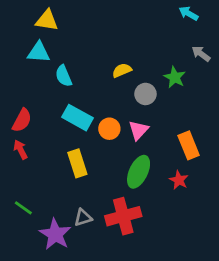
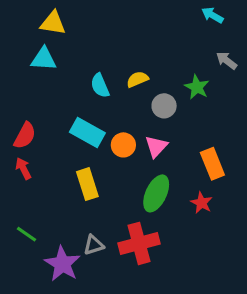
cyan semicircle: (64, 76) -> (100, 86), moved

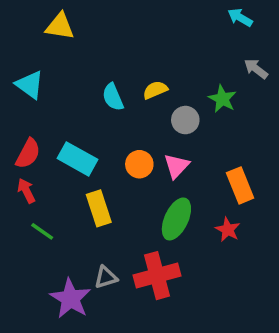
cyan triangle: (44, 59) -> (30, 85), moved, turned 32
cyan rectangle: (87, 132) -> (77, 159), moved
green line: (26, 234) -> (42, 231), moved

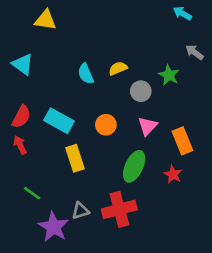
pink triangle: (176, 166) -> (147, 126), moved
green line: (42, 231) -> (32, 193), moved

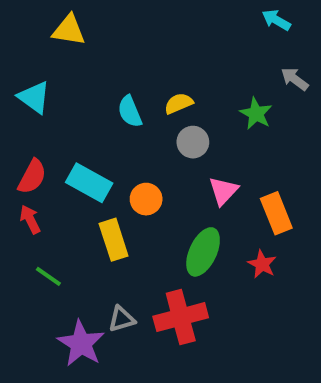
gray circle: (141, 91) -> (193, 142), moved
orange circle: (106, 125) -> (146, 199), moved
green line: (32, 193) -> (48, 276), moved

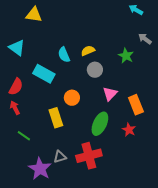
cyan rectangle: (89, 183) -> (44, 74), moved

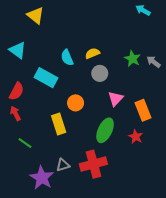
yellow triangle: (34, 15) -> (35, 15), turned 30
gray arrow: (145, 39) -> (154, 62), moved

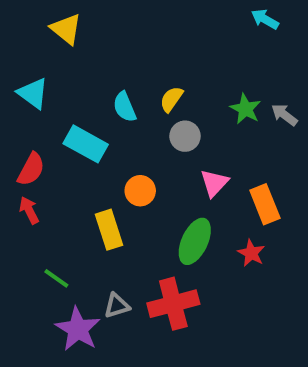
yellow semicircle: (92, 53) -> (171, 99), turned -32
green line: (25, 143) -> (56, 278), moved

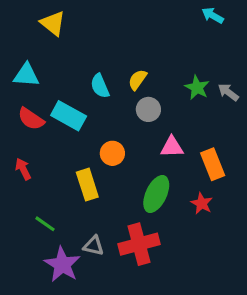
cyan triangle: (33, 93) -> (26, 75), turned -32
red semicircle: (31, 169) -> (31, 119), moved, turned 96
pink triangle: (214, 183) -> (172, 147), turned 45
gray triangle: (117, 306) -> (94, 246), turned 30

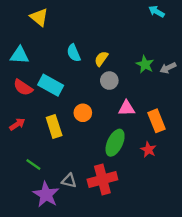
cyan semicircle: (100, 86) -> (74, 53), moved
gray arrow: (228, 92) -> (168, 68), turned -63
red arrow: (23, 169) -> (17, 124), turned 84
yellow rectangle: (87, 185) -> (54, 127), moved

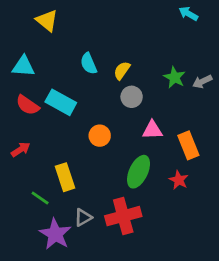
yellow rectangle: (54, 127) -> (65, 177), moved
gray triangle: (69, 181) -> (83, 217), turned -42

